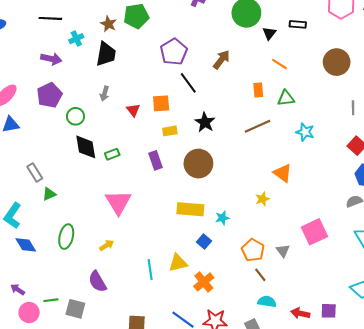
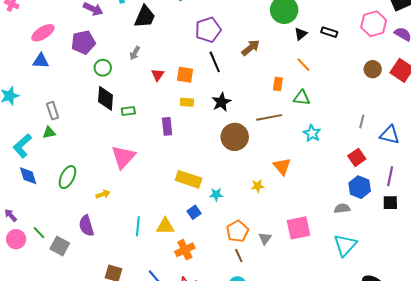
brown circle: (337, 62) -> (373, 69), moved, size x0.7
brown circle: (198, 164) -> (235, 137), moved
green triangle: (49, 194) -> (49, 133), moved
green line: (51, 300) -> (39, 233), turned 40

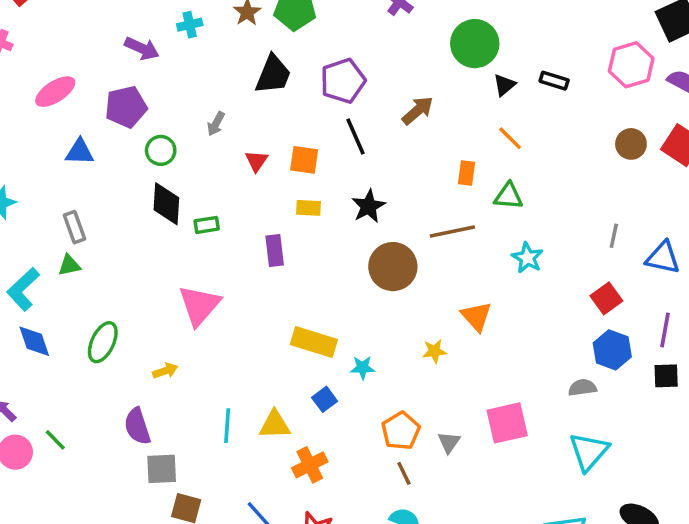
black trapezoid: (145, 17) -> (273, 74), moved
blue triangle: (41, 61) -> (80, 152), moved
gray square: (60, 246) -> (162, 469), moved, turned -30

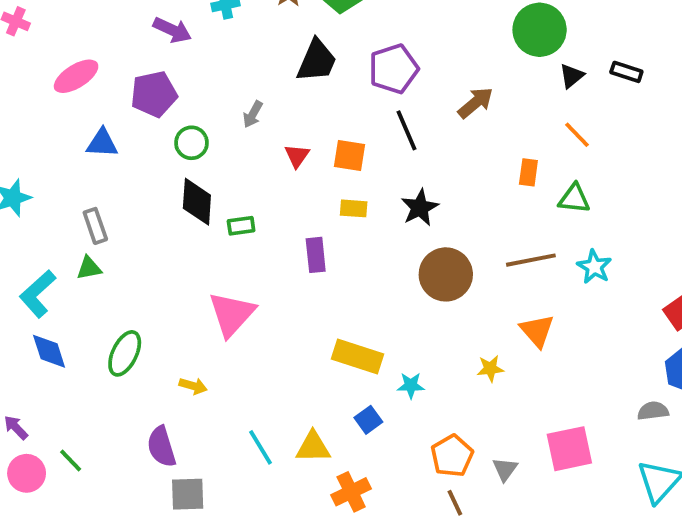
brown line: (452, 232) -> (531, 260), moved
yellow arrow: (165, 371) -> (193, 386), turned 35
cyan line: (227, 426) -> (261, 447), turned -36

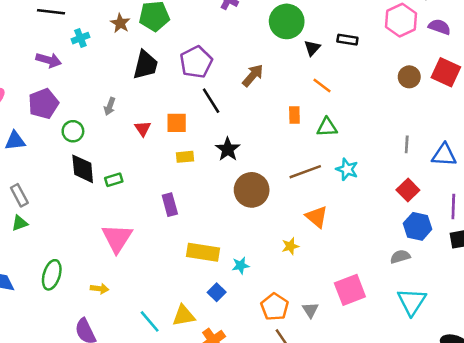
purple rectangle: (316, 255) -> (170, 205), moved

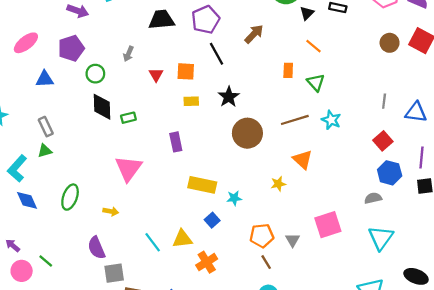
black trapezoid: (145, 65) -> (161, 20), turned -112
green triangle: (327, 127) -> (316, 82), turned 48
orange pentagon: (275, 307) -> (262, 236), turned 30

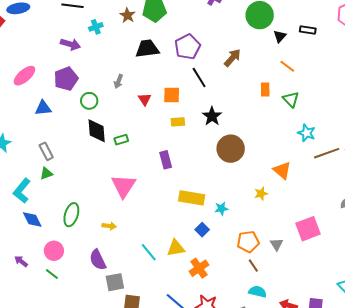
brown line: (295, 120) -> (327, 153), moved
pink circle: (22, 271) -> (54, 251), moved

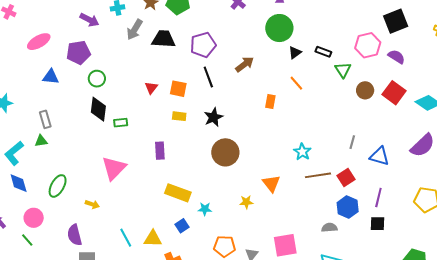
gray arrow: (119, 81) -> (135, 30), moved, size x1.5
green triangle: (291, 99) -> (343, 70), moved

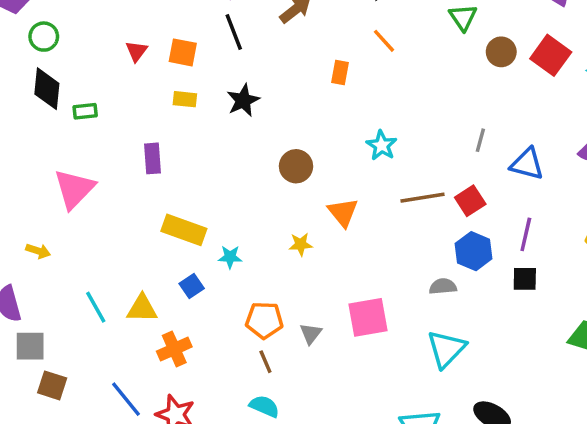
brown circle: (225, 152) -> (296, 166), moved, size x0.7
cyan star: (302, 152) -> (382, 145), moved

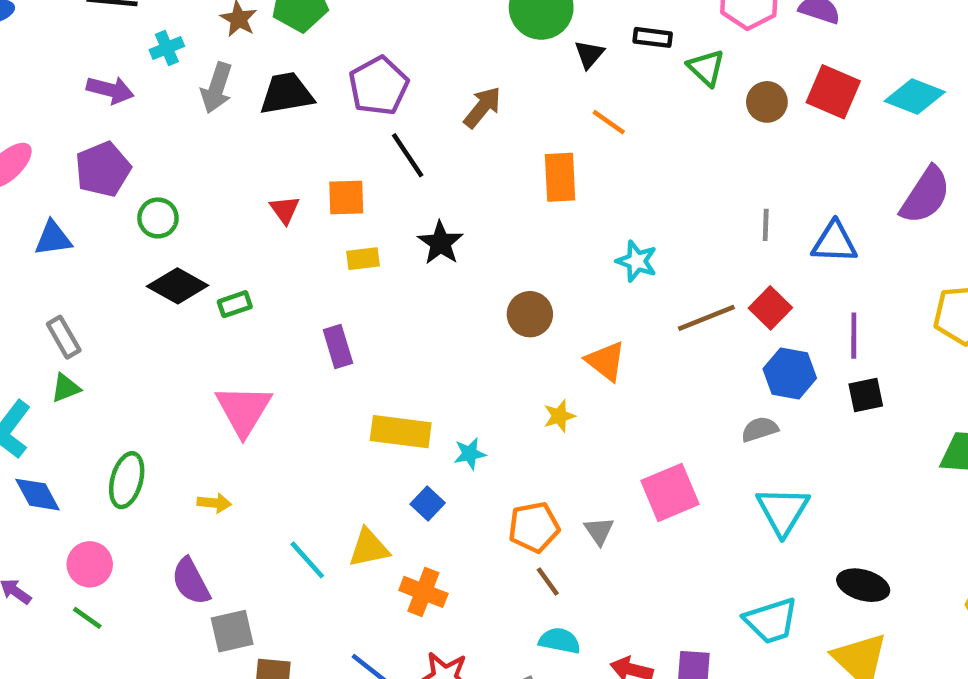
orange rectangle: (340, 73) -> (560, 177), size x1.5
black diamond: (47, 89) -> (178, 286), turned -54
orange cross: (174, 349) -> (423, 592), turned -32

